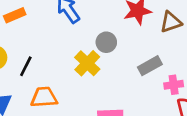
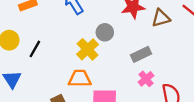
pink cross: (174, 85) -> (146, 79), moved, turned -35
orange trapezoid: (44, 97) -> (80, 79), moved

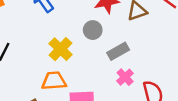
gray circle: (105, 32) -> (93, 30), moved

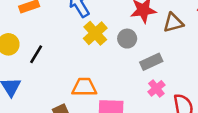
yellow cross: (61, 49) -> (95, 33), moved

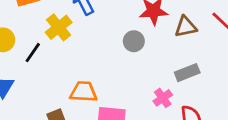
yellow cross: (95, 33) -> (59, 27), moved
gray rectangle: (151, 62) -> (187, 73), moved

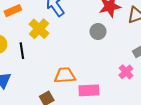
black line: (33, 53) -> (22, 51), turned -35

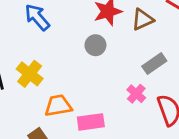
yellow cross: (39, 29) -> (30, 74), moved

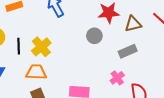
gray rectangle: (154, 64) -> (128, 51), moved
orange trapezoid: (58, 106) -> (36, 72), moved

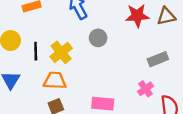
brown triangle: (133, 24) -> (166, 16), moved
gray circle: (94, 36) -> (98, 38), moved

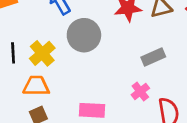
gray circle: (98, 38) -> (84, 35), size x1.6

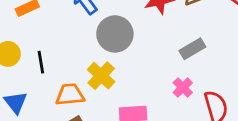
yellow cross: (42, 53) -> (101, 76), moved

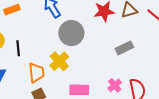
pink cross: (183, 88) -> (115, 85), moved
orange trapezoid: (70, 95) -> (36, 73), turned 85

